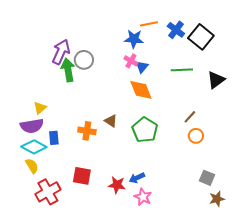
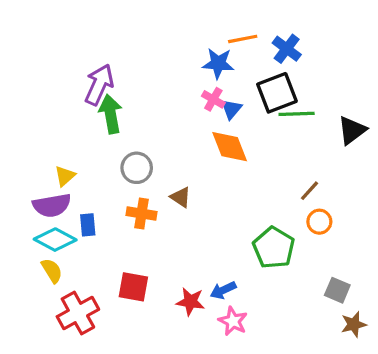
black square: (201, 37) -> (277, 93), moved, turned 30
gray circle: (84, 60) -> (137, 168), moved
green pentagon: (145, 130) -> (274, 248), moved

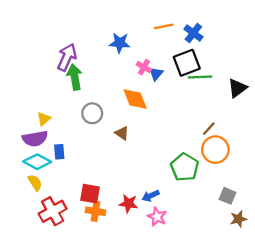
blue star: (218, 63) -> (120, 43), moved
orange diamond: (230, 147) -> (135, 99), moved
orange cross: (142, 213) -> (95, 211), moved
orange circle: (319, 222) -> (215, 150), size x1.6

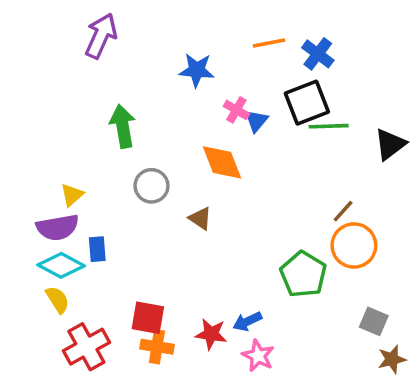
purple arrow: (67, 57) -> (101, 36), moved

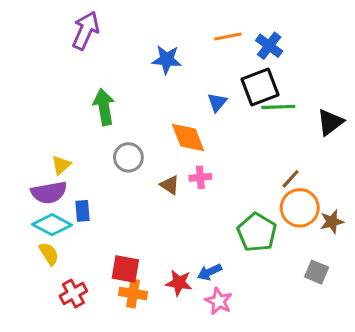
pink cross: (236, 110) -> (200, 177), moved, turned -35
red cross: (86, 347) -> (73, 293), size x0.7
brown star: (392, 359) -> (332, 222), moved

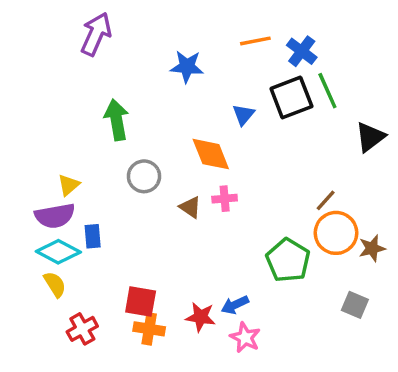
green line: (278, 107) -> (327, 91), moved, turned 68

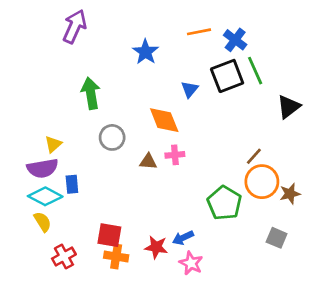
blue star: (187, 67) -> (146, 52), turned 30
brown triangle: (190, 207) -> (148, 162), turned -30

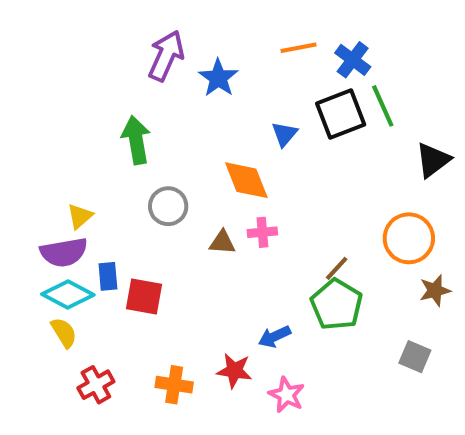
purple arrow: (75, 26) -> (166, 56), moved
brown line: (254, 156) -> (337, 268), moved
orange circle: (262, 182) -> (409, 238), moved
red square: (109, 235) -> (144, 296), moved
blue arrow: (183, 238) -> (274, 337), moved

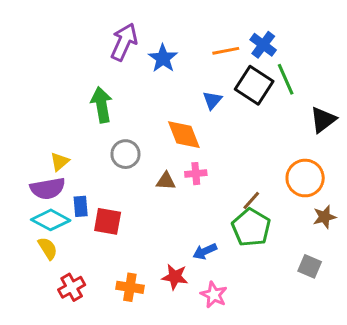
orange line: (299, 48) -> (226, 51), moved
black square: (341, 114) -> (254, 85), turned -36

